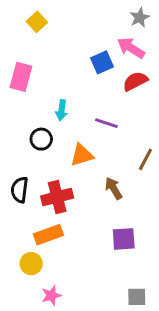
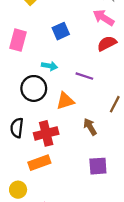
blue square: (102, 62) -> (61, 31), moved
cyan arrow: (61, 110) -> (50, 66), turned -88
black circle: (41, 139) -> (34, 88), size x1.5
yellow circle: (31, 264) -> (18, 190), moved

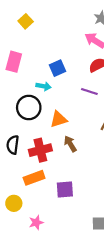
blue square: (61, 31) -> (57, 68), moved
purple line: (84, 76) -> (89, 92), moved
brown arrow: (90, 127) -> (70, 144), moved
purple square: (98, 166) -> (65, 189), moved

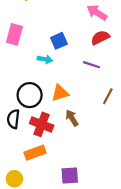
black circle: (29, 108) -> (30, 95), moved
red cross: (40, 150) -> (42, 124), turned 35
purple square: (65, 189) -> (70, 175), moved

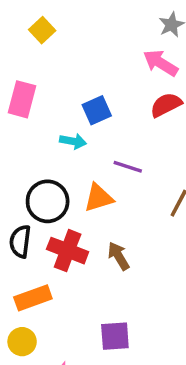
purple line: (92, 65) -> (128, 167), moved
brown arrow: (72, 118) -> (119, 256), moved
orange rectangle: (35, 153) -> (33, 298), moved

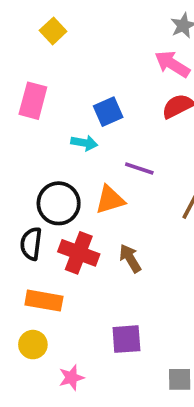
orange rectangle: (33, 298) -> (44, 301), turned 30

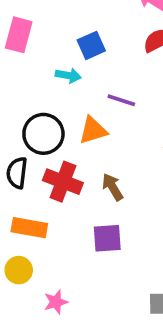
purple square: (126, 339) -> (107, 238), moved

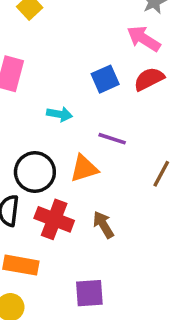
blue square: (91, 45) -> (105, 79), moved
purple square: (107, 238) -> (89, 293), moved

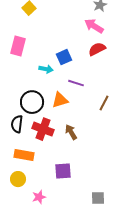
blue square: (105, 79) -> (64, 57), moved

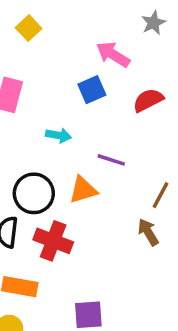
pink arrow: (94, 26) -> (113, 54), moved
blue square: (64, 57) -> (92, 90), moved
brown arrow: (71, 132) -> (148, 232), moved

